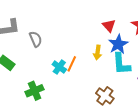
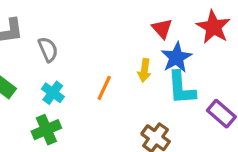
cyan cross: (59, 67) -> (53, 93), moved

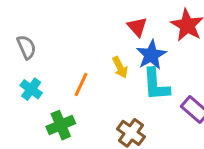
yellow arrow: (144, 70) -> (120, 67), turned -35
green cross: (46, 130) -> (61, 125), moved

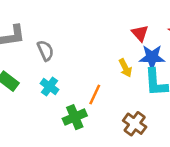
blue star: (151, 55) -> (152, 57), turned 30
orange line: (81, 85) -> (95, 94), moved

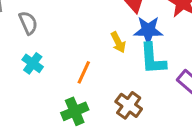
green cross: (75, 117) -> (75, 111), moved

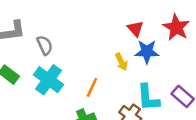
cyan L-shape: (153, 59) -> (148, 98), moved
cyan cross: (33, 63) -> (49, 80), size x1.6

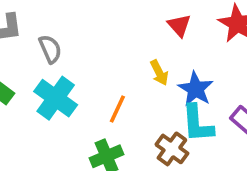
blue star: (147, 52) -> (196, 89), moved, turned 30

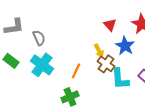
blue star: (196, 89) -> (125, 46), moved
brown cross: (172, 149) -> (106, 64), moved

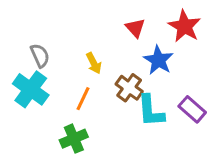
gray semicircle: (39, 38) -> (40, 55), moved
yellow arrow: (99, 51) -> (94, 63), moved

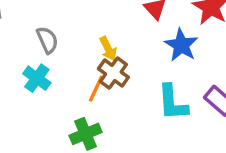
brown cross: (129, 88) -> (113, 73), moved
cyan cross: (31, 89) -> (37, 78), size x0.7

